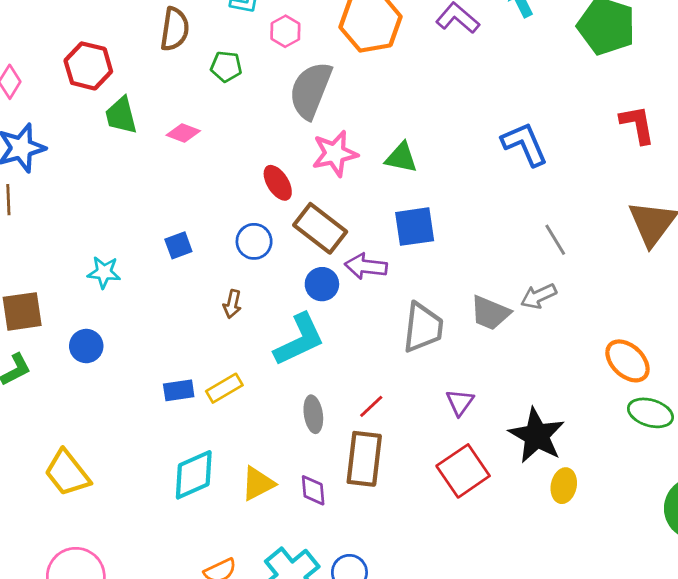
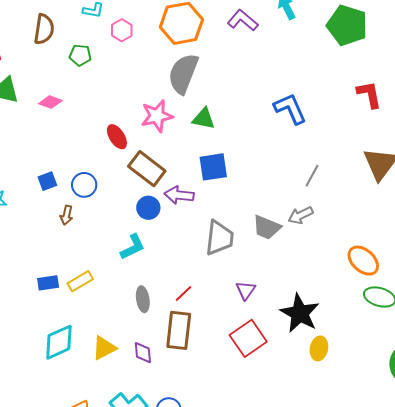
gray semicircle: (311, 90) -> (183, 74), moved
gray line: (555, 240) -> (312, 176), turned 60
blue circle: (254, 241) -> (84, 185), moved
brown arrow: (232, 304) -> (66, 215), moved
cyan L-shape: (299, 340) -> (133, 247), size x0.7

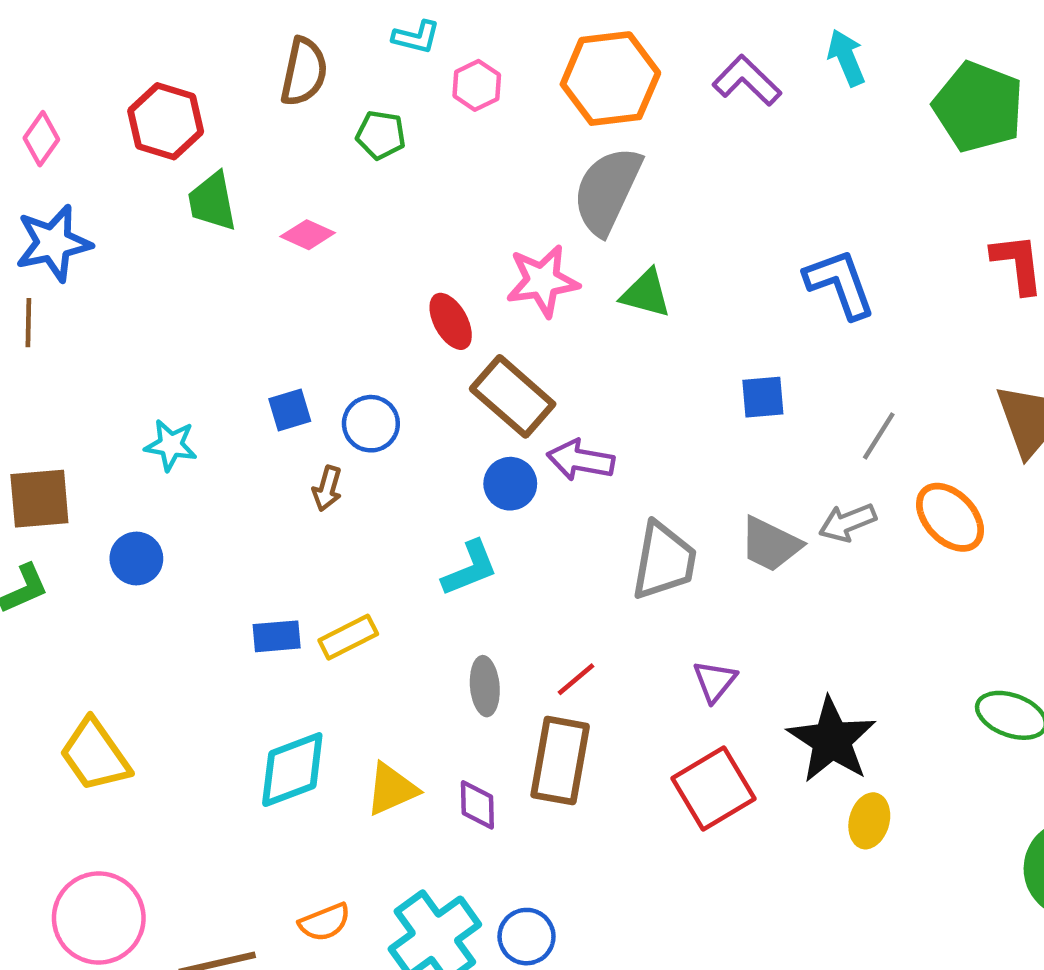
blue square: (213, 167) -> (763, 397), moved, size x0.7
orange ellipse: (363, 261) -> (950, 517), moved

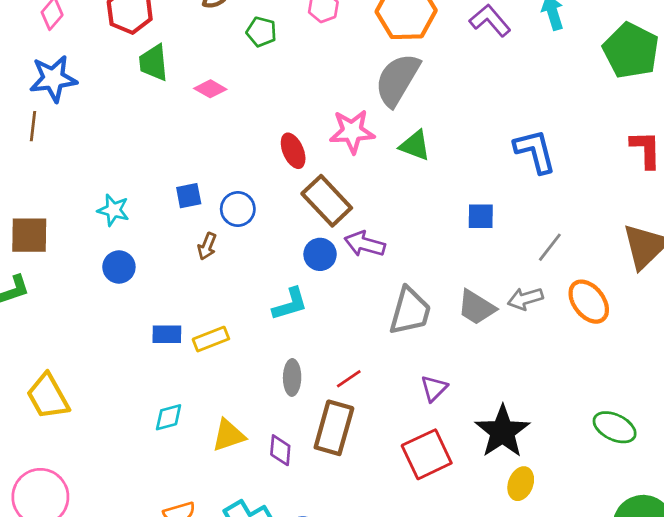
blue circle: (136, 559) -> (119, 267), moved
cyan diamond: (292, 770) -> (169, 417), size x0.6

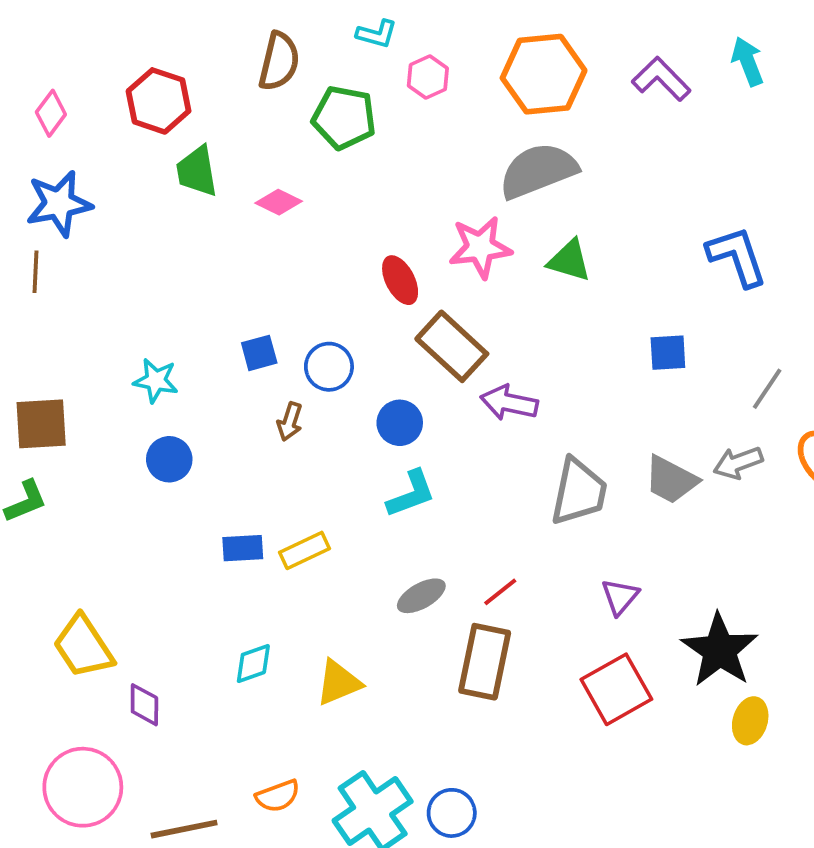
green pentagon: (261, 32) -> (344, 118), size x1.5
gray semicircle: (397, 80) -> (538, 171), turned 42
blue circle: (320, 254) -> (400, 423), moved
gray ellipse: (292, 377) -> (421, 596), turned 64
purple diamond: (280, 450) -> (144, 705), moved

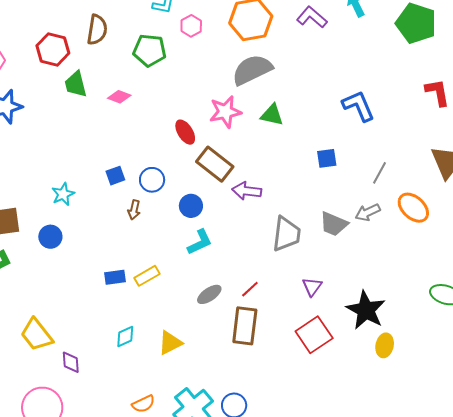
brown semicircle: (279, 61) -> (97, 30), moved
cyan star: (156, 381) -> (63, 194), turned -30
blue circle: (169, 459) -> (50, 237), moved

